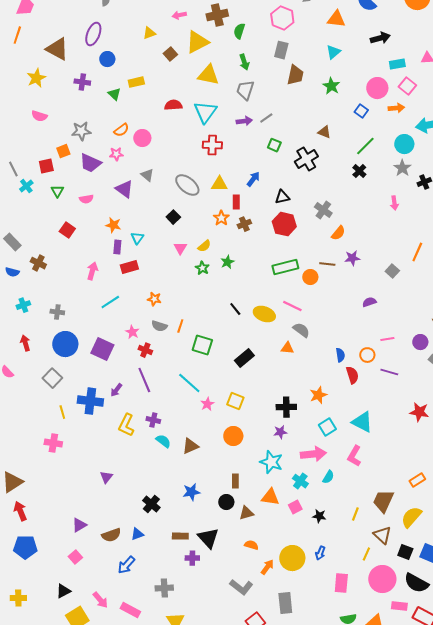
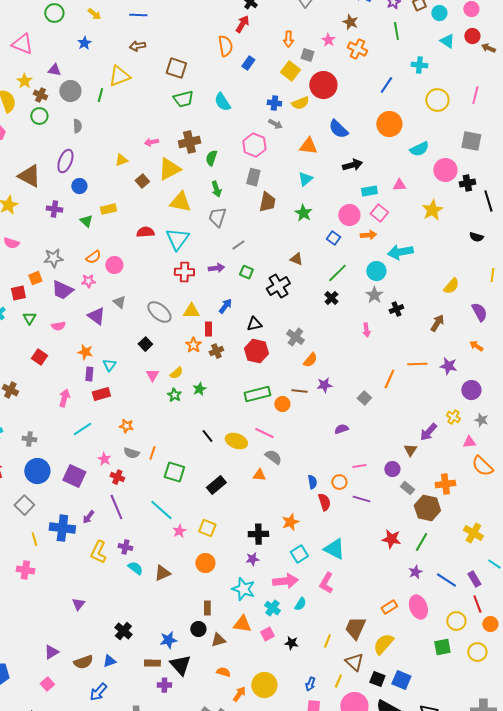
purple arrow: (244, 121) -> (216, 268), moved
blue star: (191, 492) -> (168, 640), moved
blue arrow: (320, 553) -> (310, 684), moved

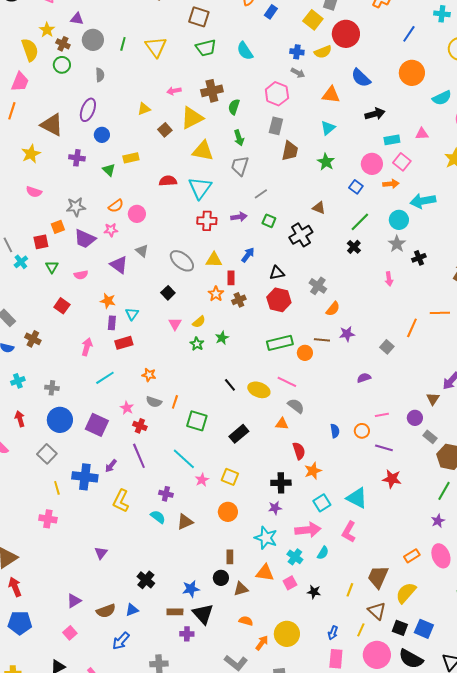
yellow triangle: (119, 76) -> (156, 47), moved, turned -45
red semicircle: (324, 502) -> (299, 451), moved
red star: (391, 539) -> (392, 479), moved
purple cross: (125, 547) -> (166, 494), moved

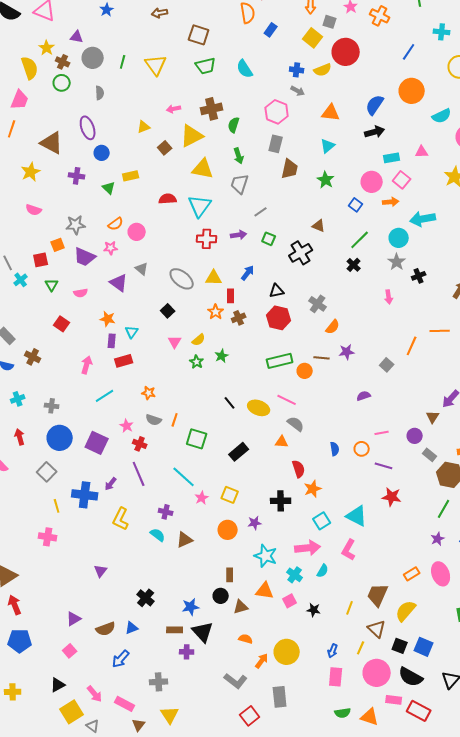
blue semicircle: (361, 78) -> (375, 105), moved, turned 80
purple ellipse: (88, 110) -> (88, 128), turned -40
purple star: (275, 508) -> (255, 523), moved

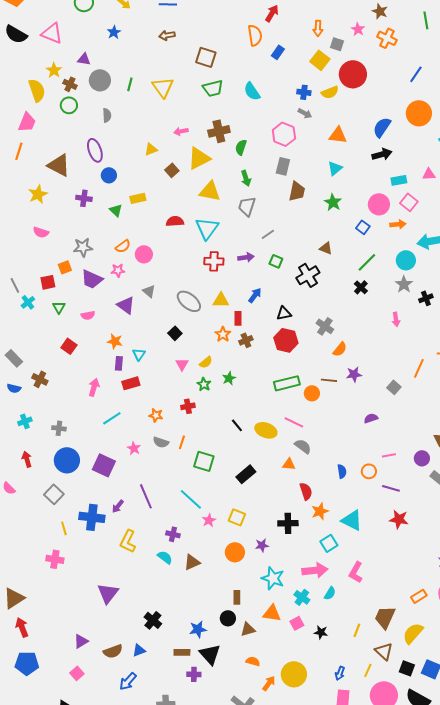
red cross: (140, 444) -> (188, 406), moved, turned -32
cyan triangle: (357, 516) -> (352, 520), moved
purple triangle: (101, 571) -> (108, 593), size x1.6

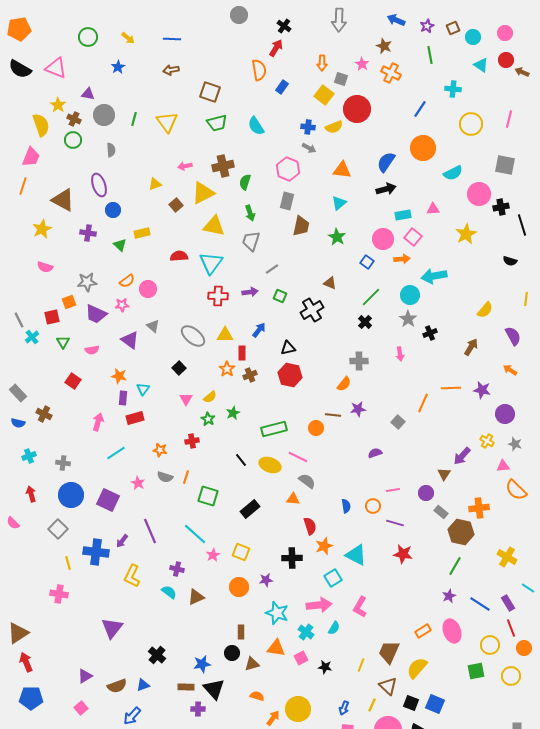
gray cross: (325, 326) -> (359, 361), moved, turned -36
green rectangle: (287, 383) -> (274, 429), moved

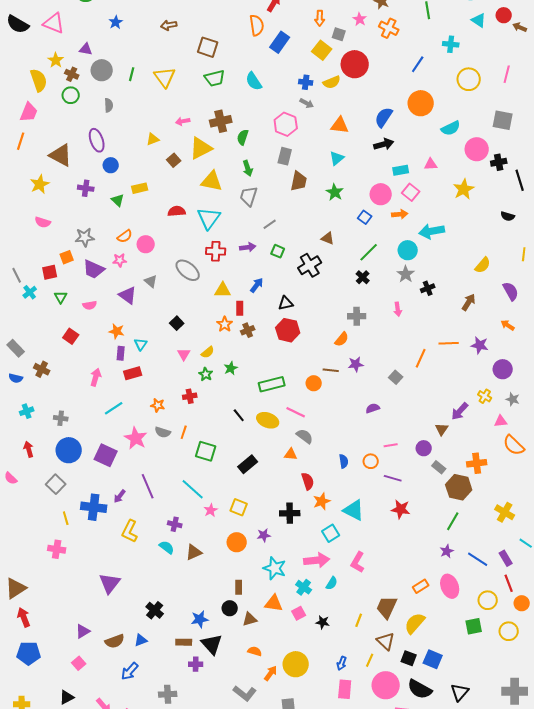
blue rectangle: (282, 87) -> (280, 42), size x1.5
gray ellipse: (193, 336) -> (188, 270), moved
pink star: (138, 483) -> (136, 438), size x1.6

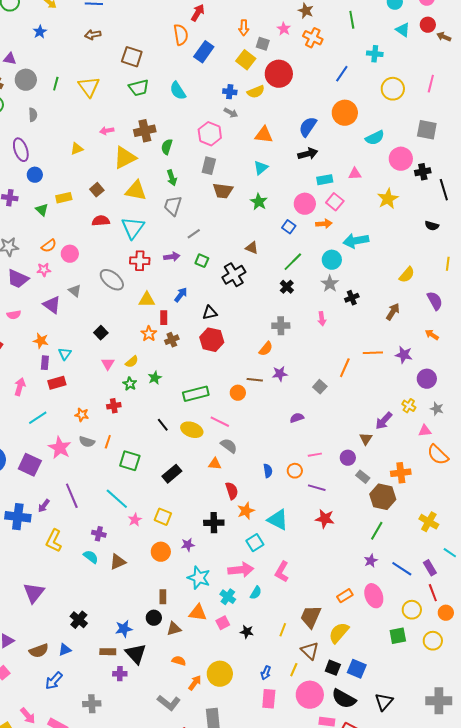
brown square: (174, 160) -> (97, 190), moved
brown trapezoid: (299, 181) -> (223, 191), turned 85

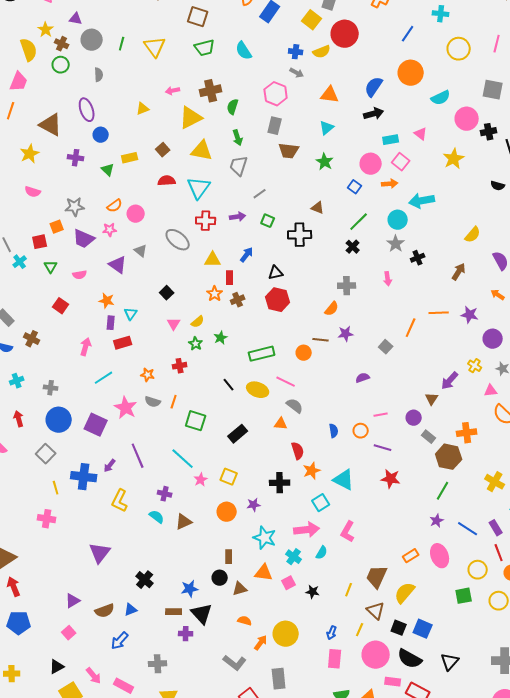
pink triangle: (355, 174) -> (421, 134), turned 40
black cross: (234, 275) -> (300, 235), turned 30

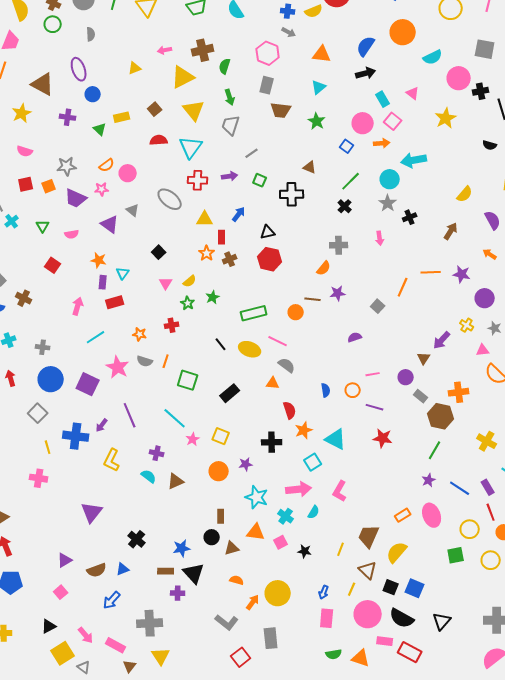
cyan rectangle: (391, 140) -> (383, 99), turned 70
yellow triangle: (202, 151) -> (194, 110), turned 40
red square: (40, 242) -> (26, 184), moved
gray cross: (158, 664) -> (150, 623), size x1.4

